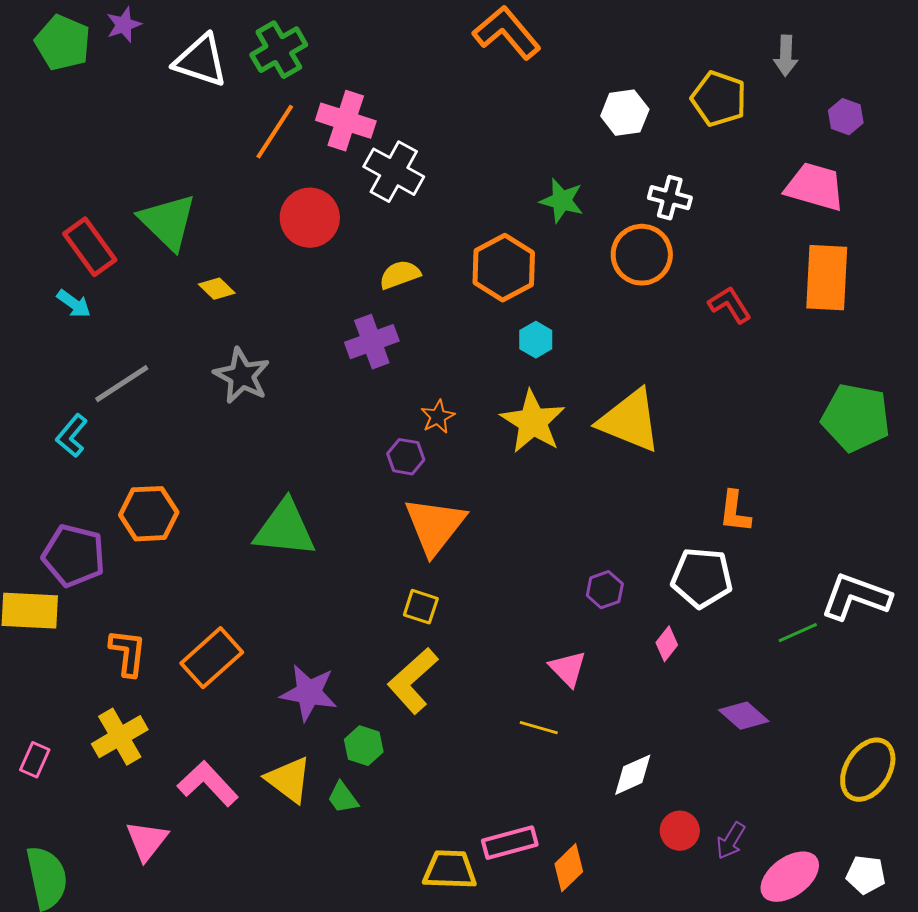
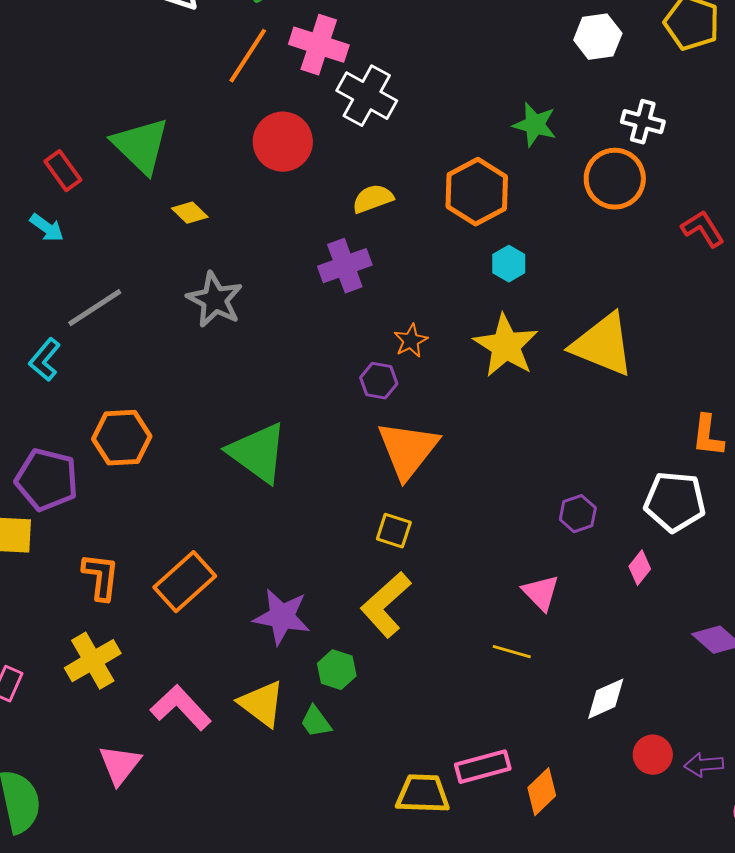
red rectangle: (90, 247) -> (63, 171), size x0.7
green triangle: (285, 529) -> (258, 453), turned 30
purple arrow: (731, 841) -> (704, 765), turned 54

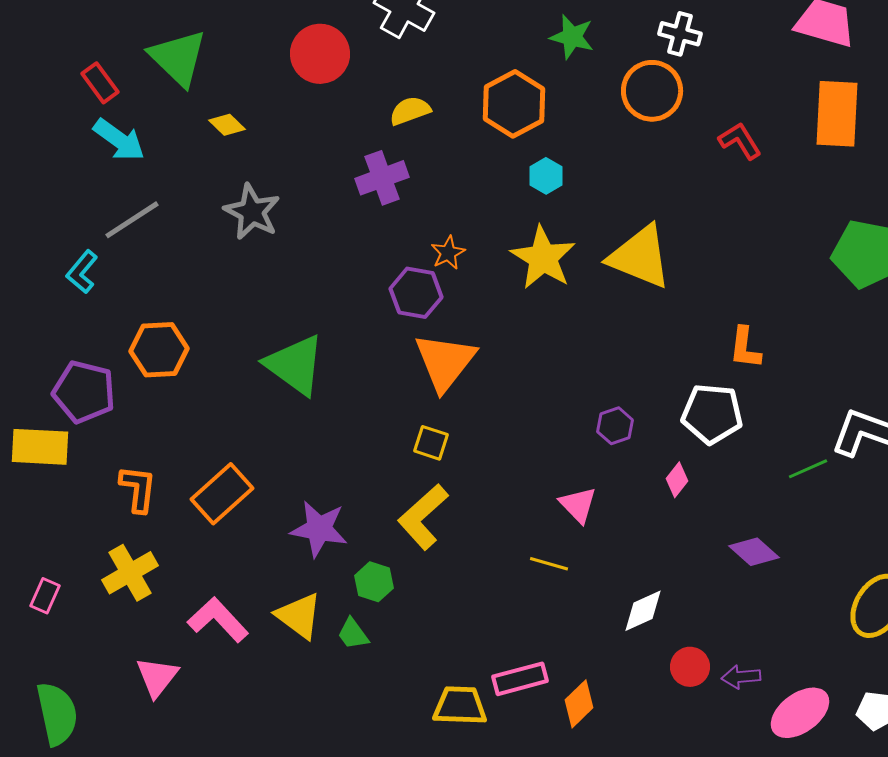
cyan arrow: (47, 228) -> (119, 140), moved, size x1.5
purple hexagon: (379, 381) -> (416, 293), size x1.4

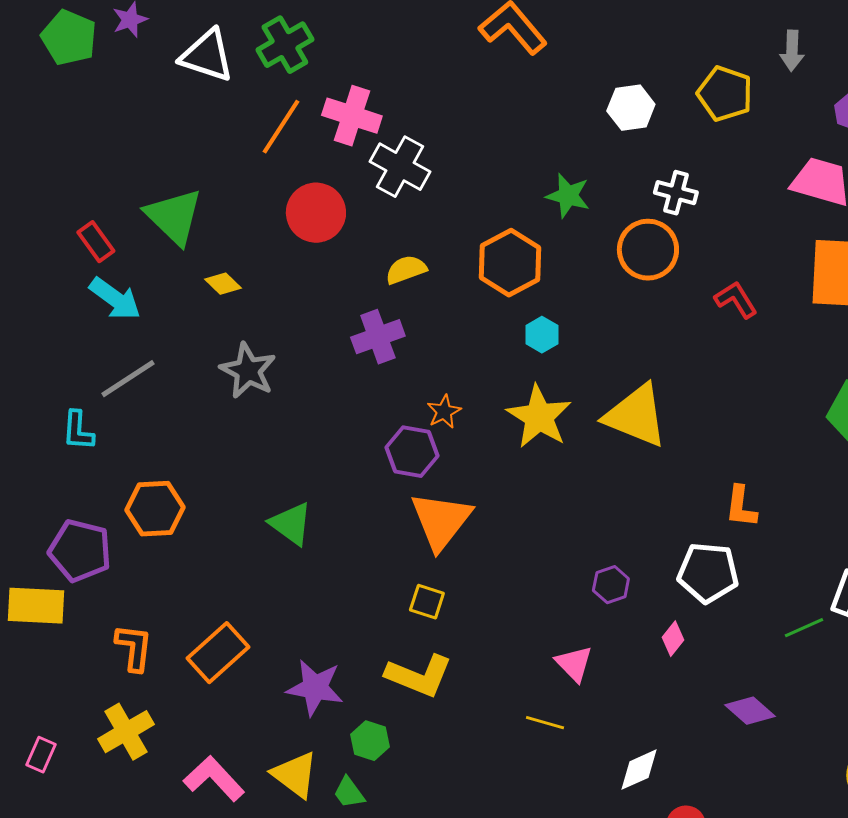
cyan L-shape: (82, 272) -> (78, 431), turned -36
green triangle: (295, 365) -> (291, 524), size x0.7
yellow L-shape: (423, 517) -> (419, 676), turned -116

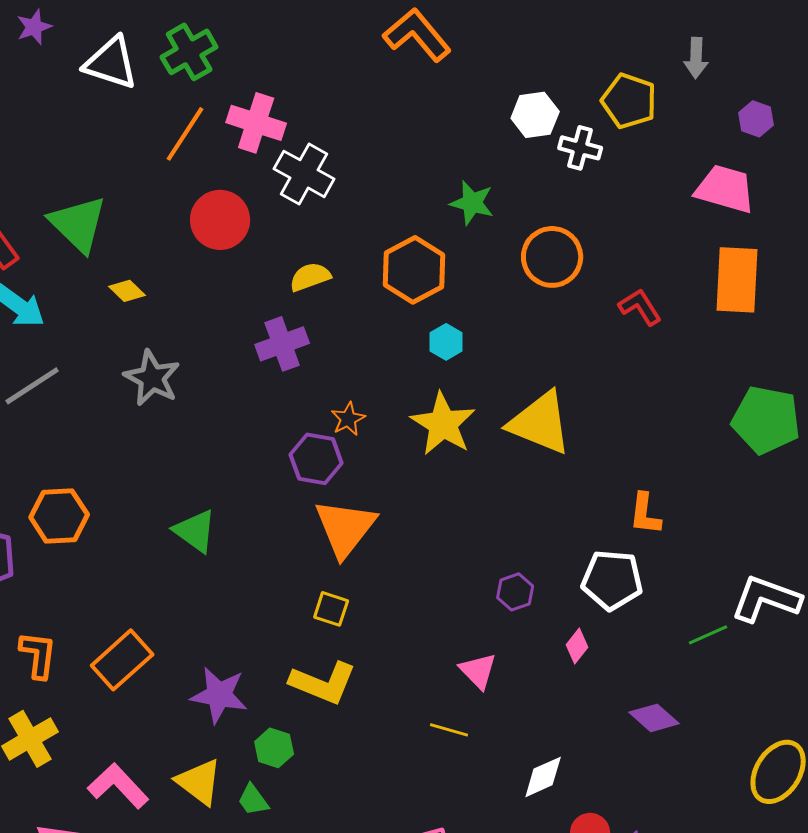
white cross: (676, 193) -> (580, 148), moved

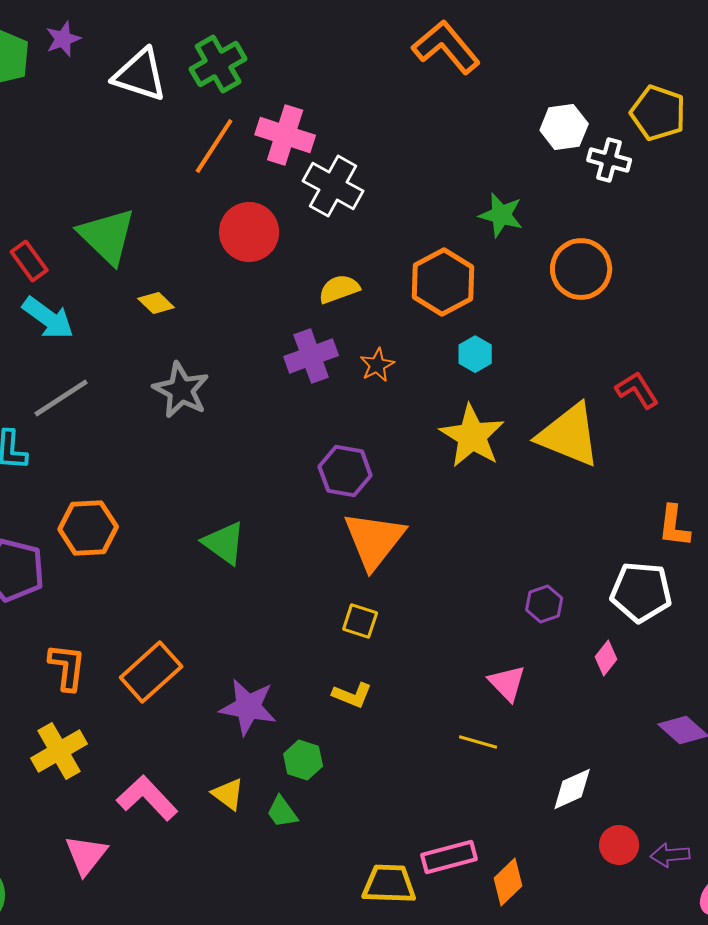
red L-shape: (640, 307) -> (637, 390), moved
orange star: (348, 419) -> (377, 365), moved
yellow L-shape: (323, 683) -> (352, 695), size x0.6
yellow triangle: (199, 782) -> (228, 794), size x0.7

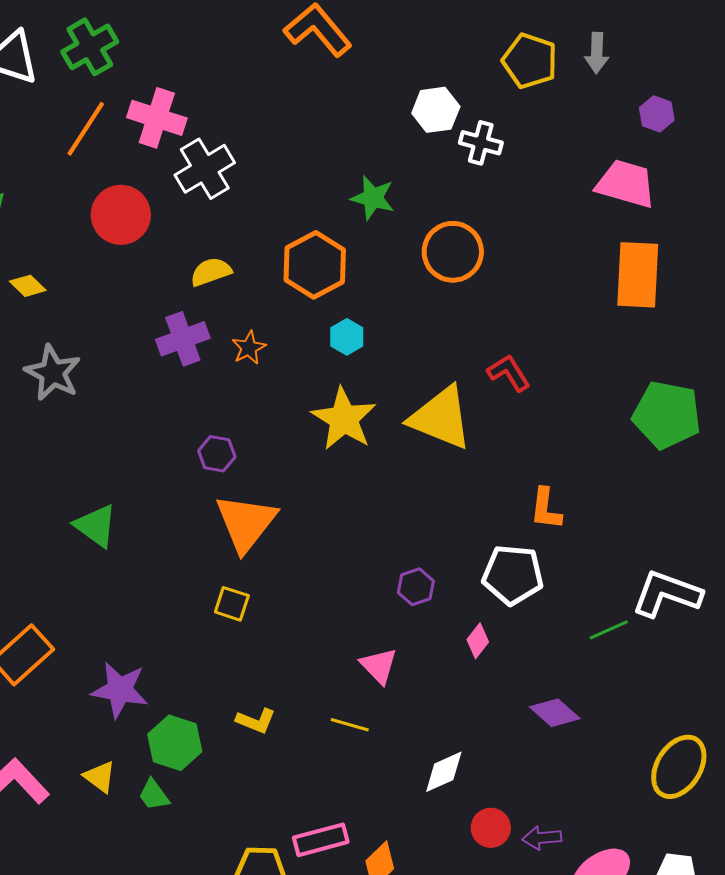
yellow pentagon: (658, 113) -> (530, 61), moved
white cross: (333, 186) -> (205, 169), turned 30
purple hexagon: (345, 471) -> (217, 454), size x0.7
yellow L-shape: (352, 695) -> (256, 721), moved
green hexagon: (303, 760) -> (175, 743), size x1.4

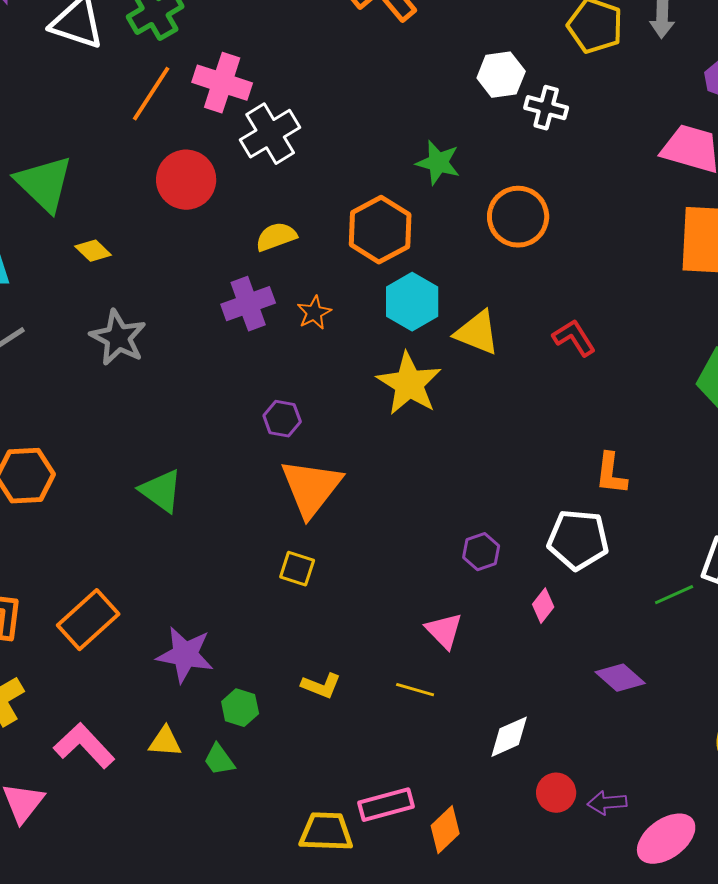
cyan hexagon: (347, 337) -> (412, 302), size x1.6
yellow triangle: (441, 418) -> (477, 333), moved, size x0.7
green hexagon: (175, 743) -> (240, 708), size x0.7
yellow triangle: (100, 777) -> (165, 742), turned -33

